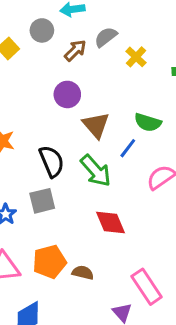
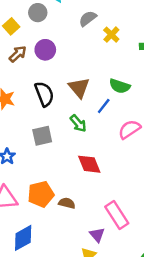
brown arrow: (75, 50) -> (18, 54), moved
purple circle: (67, 94) -> (45, 50), moved
black semicircle: (52, 161) -> (44, 94), moved
green arrow: (96, 171) -> (78, 123), size x0.7
gray square: (42, 201) -> (42, 136), moved

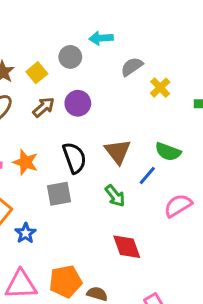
gray square: (42, 136) -> (59, 194), moved

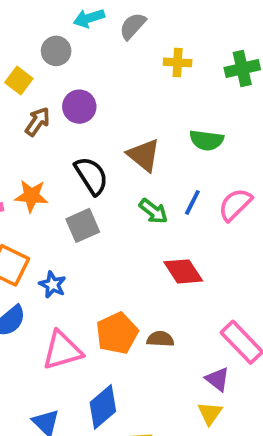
gray semicircle: (132, 67) -> (133, 26), moved
yellow cross: (160, 88) -> (178, 62), turned -30
blue line: (147, 176) -> (192, 202), moved

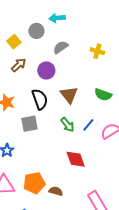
gray semicircle: (133, 26) -> (61, 47), moved
purple circle: (79, 107) -> (46, 70), moved

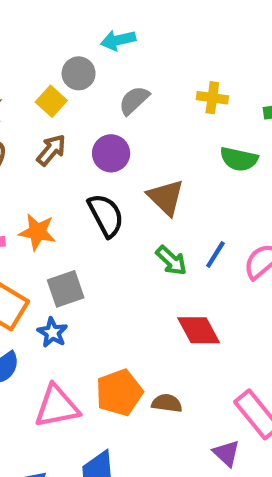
yellow square: (14, 42) -> (51, 101), moved
green semicircle: (103, 95) -> (239, 159), moved
gray square: (29, 124) -> (66, 289), moved

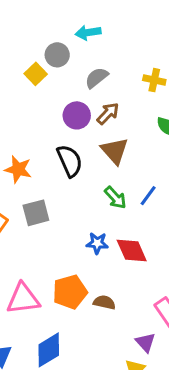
brown arrow: (51, 150) -> (108, 113), moved
blue star: (52, 333) -> (97, 243), moved, turned -30

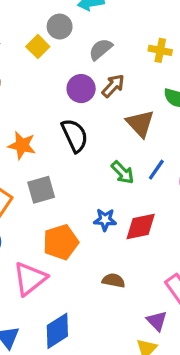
brown triangle: (115, 151) -> (140, 124), moved
red diamond: (132, 250) -> (141, 226), turned -76
orange pentagon: (70, 292) -> (61, 242), moved
pink triangle: (23, 299) -> (30, 279), turned -30

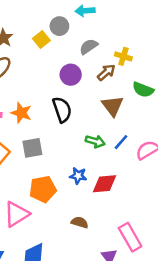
yellow cross: (160, 50) -> (123, 56), moved
brown arrow: (113, 86) -> (106, 72), moved
green arrow: (123, 172) -> (95, 141), turned -36

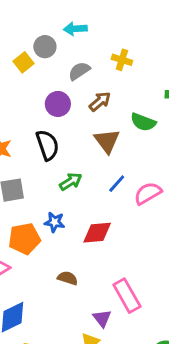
yellow cross: (123, 56) -> (122, 60), moved
green arrow: (95, 141) -> (71, 182), moved, turned -48
blue star: (78, 176) -> (55, 222), moved

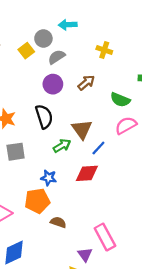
gray semicircle: (79, 71) -> (57, 57), moved
brown triangle: (107, 141) -> (82, 129), moved
pink semicircle: (148, 193) -> (126, 125), moved
red diamond: (97, 233) -> (87, 173), moved
orange pentagon: (24, 239) -> (37, 201), moved

